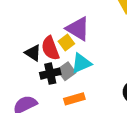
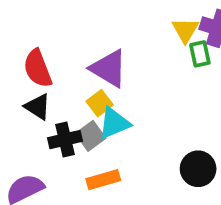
yellow square: (66, 43) -> (100, 103), moved
red semicircle: (50, 48) -> (38, 68), moved

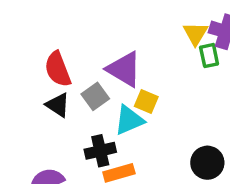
yellow square: (100, 103) -> (146, 101), moved, turned -30
gray square: (90, 136) -> (95, 96), moved
black cross: (65, 140) -> (100, 151), moved

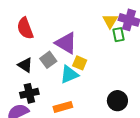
red semicircle: (58, 69) -> (25, 28), moved
black cross: (100, 151) -> (29, 93), moved

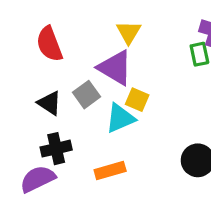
yellow triangle: (110, 21) -> (129, 32), moved

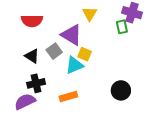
yellow triangle: (129, 32) -> (90, 14), moved
red semicircle: (49, 44) -> (32, 21), turned -70

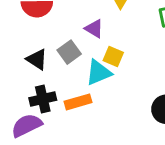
purple triangle: (71, 35) -> (94, 29), size x0.6
orange rectangle: (68, 97) -> (78, 102), moved

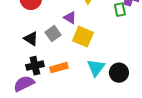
yellow square: (113, 56) -> (83, 37), size x1.5
cyan triangle: (98, 73) -> (96, 68), moved, turned -30

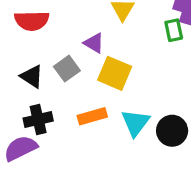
orange rectangle: (59, 68) -> (92, 116), moved

